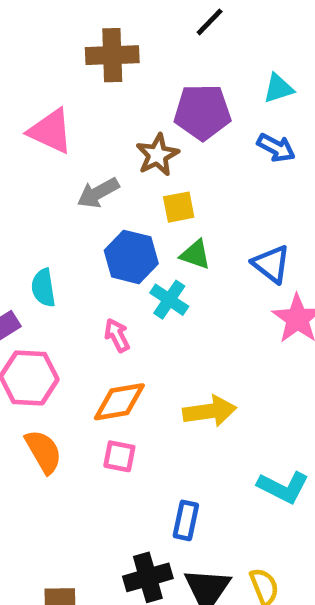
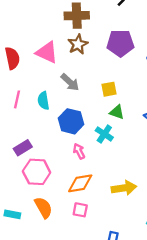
brown star: (157, 155) -> (78, 44), moved
gray arrow: (98, 193) -> (70, 82), turned -108
blue hexagon: (131, 257) -> (71, 121), moved
cyan semicircle: (43, 288) -> (43, 101), moved

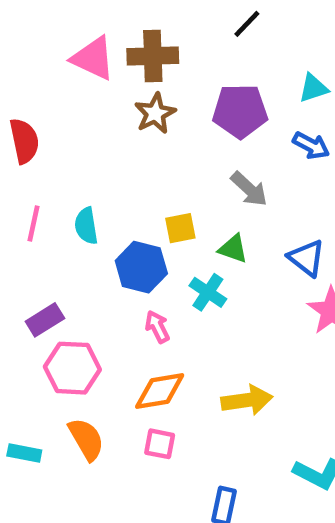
pink triangle: (47, 52) -> (93, 58), moved
gray arrow: (70, 82) -> (249, 189), moved
yellow square: (109, 89) -> (180, 228), moved

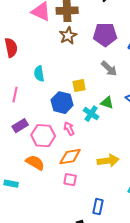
pink line: (33, 224) -> (15, 95), moved
cyan semicircle: (86, 226) -> (39, 74), moved
green triangle: (233, 249) -> (107, 103), moved
pink hexagon: (72, 368) -> (43, 136), moved
orange semicircle: (86, 439) -> (35, 163), moved, turned -30

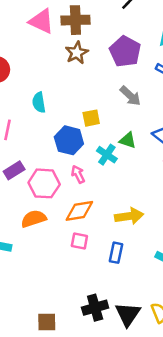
purple pentagon: (105, 35) -> (125, 51), turned 30
orange semicircle: (35, 163) -> (34, 219), turned -48
blue rectangle: (98, 207) -> (116, 253), moved

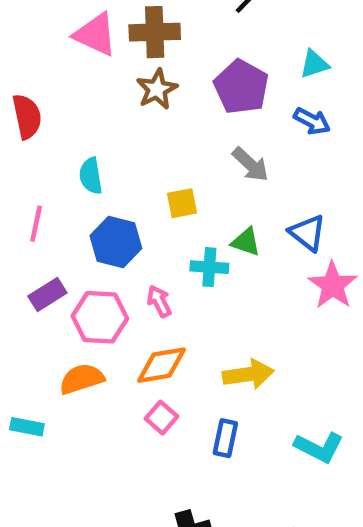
blue hexagon: (69, 140) -> (116, 242), moved
cyan cross: (107, 155) -> (209, 267), turned -30
pink square: (79, 241) -> (161, 418), turned 30

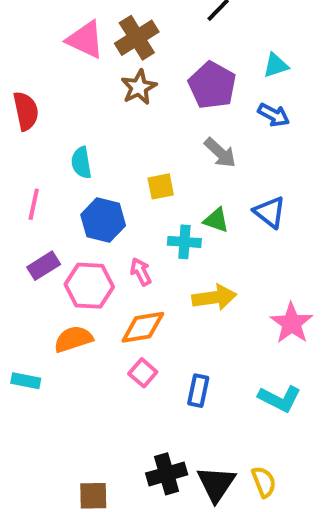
brown cross: (155, 32) -> (137, 38), turned -30
pink star: (333, 285) -> (292, 323), moved
yellow arrow: (248, 374) -> (214, 297), moved

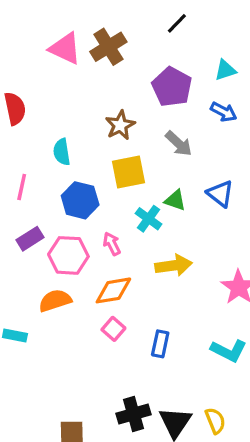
brown star: (139, 87) -> (120, 125), moved
yellow square: (161, 186) -> (128, 172), size x1.5
cyan cross: (184, 242) -> (149, 219), turned 32

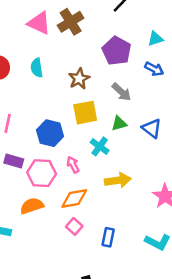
cyan semicircle: (62, 152) -> (37, 68), moved
green triangle: (175, 200) -> (119, 123), moved, turned -35
purple rectangle: (30, 239) -> (14, 161), turned 48

